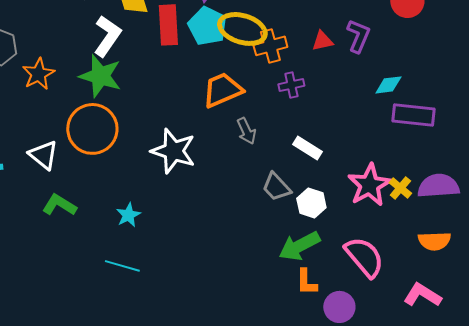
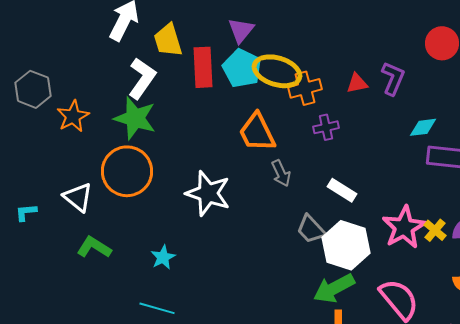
orange trapezoid: (222, 90) -> (257, 132), turned -93
white hexagon: (311, 203) -> (346, 245), size x1.6

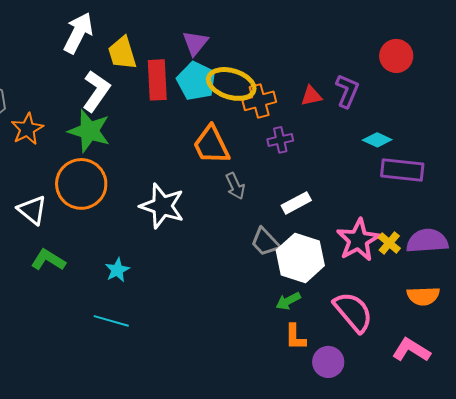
cyan diamond: (423, 127) -> (377, 140), turned 32
white rectangle: (342, 190) -> (296, 203), turned -60
green arrow: (334, 288) -> (288, 301), size x0.6

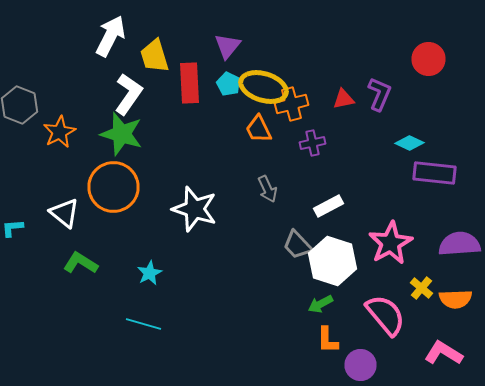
cyan pentagon: (196, 81) -> (228, 84), size x0.6
orange trapezoid: (211, 145) -> (258, 129), moved, size x0.7
yellow cross: (389, 243) -> (422, 288), moved

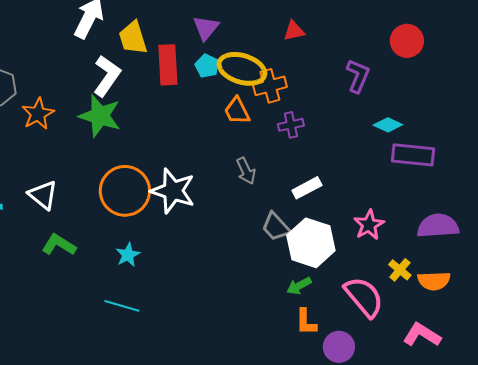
red triangle: (344, 99) -> (294, 31), moved
orange circle: (114, 187) -> (125, 191), moved
pink star: (390, 243) -> (369, 225), size x0.7

